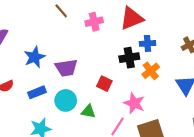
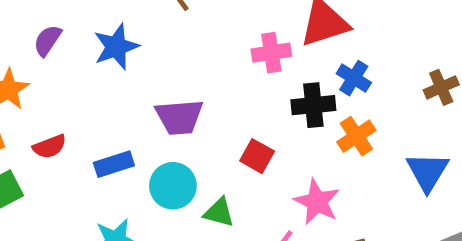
pink cross: (94, 22) -> (271, 53), moved
blue cross: (148, 43) -> (354, 78), turned 32
blue star: (35, 57) -> (116, 47), moved

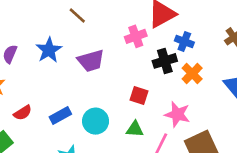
purple trapezoid: (179, 117) -> (91, 61), moved
green triangle: (219, 212) -> (135, 129), moved

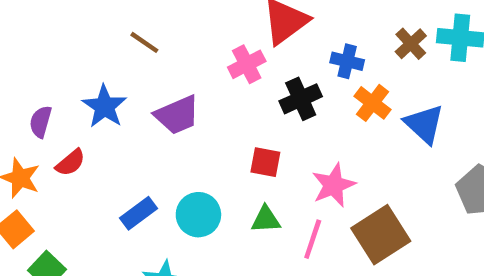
blue cross: (184, 41) -> (347, 61), moved
orange cross: (192, 74) -> (372, 103), moved
red semicircle: (23, 113) -> (70, 163), moved
pink star: (177, 114) -> (333, 185), turned -30

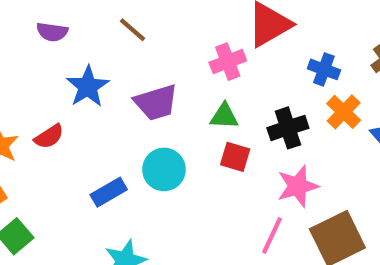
black cross: (301, 99) -> (288, 128), moved
purple semicircle: (41, 122) -> (52, 32), moved, turned -104
cyan circle: (198, 215) -> (164, 169), moved
green triangle: (266, 219) -> (224, 116), moved

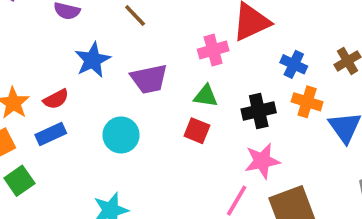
orange cross: (344, 112) -> (307, 102), turned -32
red square: (235, 157) -> (197, 131), moved
cyan circle: (164, 169) -> (121, 135), moved
blue rectangle: (109, 192) -> (51, 134), moved

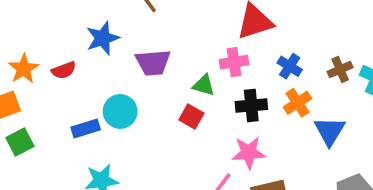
pink cross: (213, 50) -> (234, 62), moved
orange cross: (307, 102) -> (298, 103), turned 32
blue rectangle: (51, 134) -> (86, 128), moved

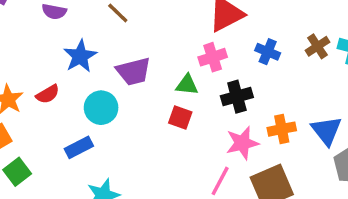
orange cross: (298, 103) -> (282, 129), moved, turned 32
cyan circle: (120, 111) -> (101, 108), moved
blue triangle: (330, 131) -> (326, 131), moved

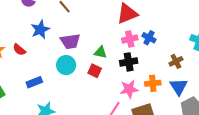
brown cross: (317, 46) -> (176, 61), moved
pink cross: (213, 57) -> (130, 39), moved
red semicircle: (48, 94) -> (19, 50), turned 64
cyan circle: (101, 108) -> (66, 65), moved

